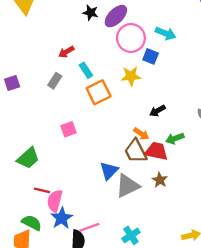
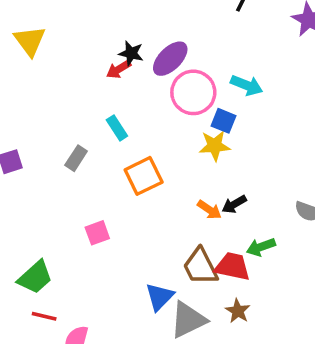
red arrow: (66, 52) -> (119, 69), moved
cyan rectangle: (86, 70) -> (117, 128), moved
yellow star: (131, 76) -> (215, 146), moved
orange arrow: (141, 134) -> (209, 210), moved
red line: (42, 190) -> (44, 316), moved

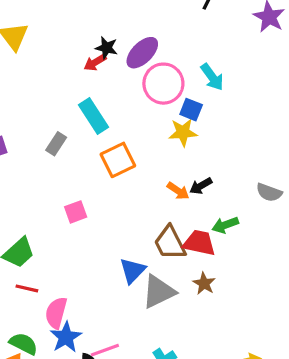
cyan arrow: (247, 85) -> (212, 77), turned 32
cyan rectangle: (117, 128) -> (93, 116), size x1.5

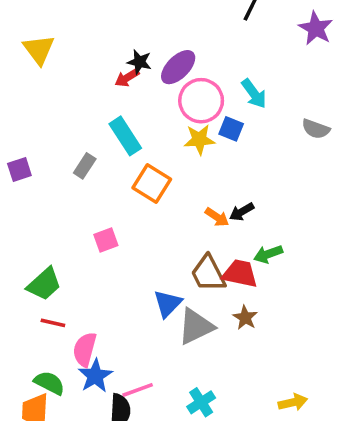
yellow star: (183, 132) -> (199, 139), moved
orange square: (118, 160) -> (152, 184), turned -32
gray semicircle: (269, 192) -> (316, 129), moved

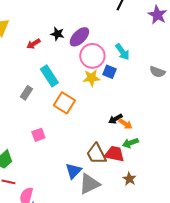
red arrow: (127, 78) -> (33, 44), moved
orange arrow: (217, 217) -> (125, 124), moved
brown star: (245, 318) -> (129, 179), moved

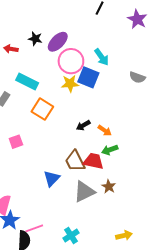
red arrow: (33, 44) -> (11, 49), turned 40
blue square: (109, 72) -> (88, 77), size x1.5
cyan rectangle: (49, 76) -> (27, 82), turned -30
black arrow: (115, 119) -> (83, 125), moved
gray triangle: (89, 184) -> (84, 192), moved

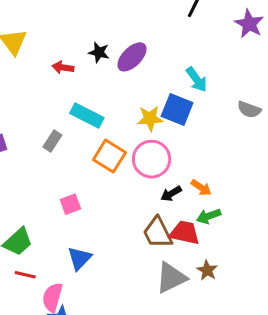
pink circle: (71, 61) -> (152, 159), moved
black arrow: (83, 125) -> (171, 194), moved
blue triangle: (52, 178) -> (79, 258), moved

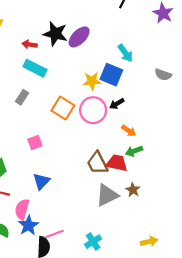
black star: (99, 52) -> (55, 34), size x1.6
cyan rectangle: (87, 116) -> (35, 68), moved
black arrow: (171, 194) -> (117, 104), moved

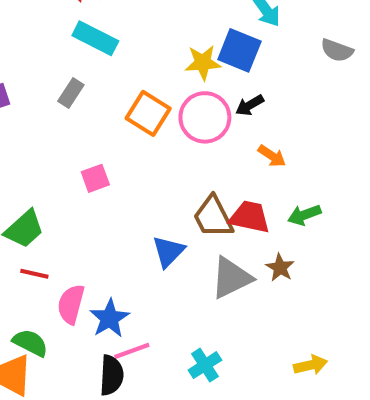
green arrow: (134, 151) -> (304, 215), moved
blue triangle: (41, 181) -> (168, 251), moved
blue star: (28, 225) -> (109, 318), moved

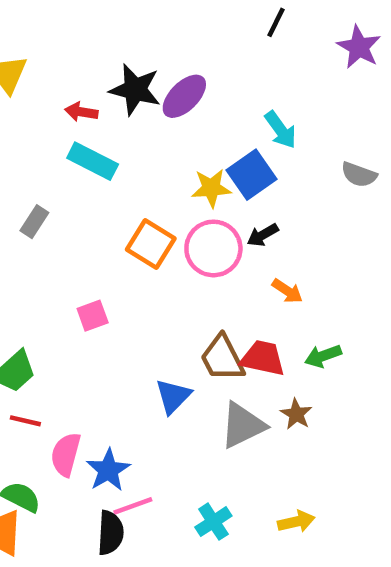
blue square: (239, 50) -> (251, 175), turned 33
gray rectangle: (71, 93) -> (34, 222), moved
yellow arrow: (310, 365) -> (296, 522), moved

